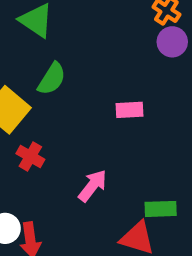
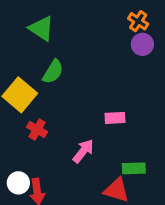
pink rectangle: (129, 110) -> (115, 118), moved

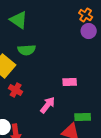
green semicircle: (53, 72) -> (27, 50), turned 54

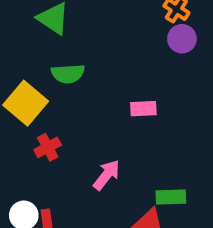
pink rectangle: (70, 82) -> (143, 109), moved
red cross: (16, 90) -> (48, 147), turned 32

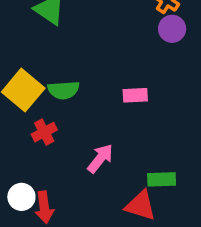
green semicircle: (68, 74) -> (64, 90), moved

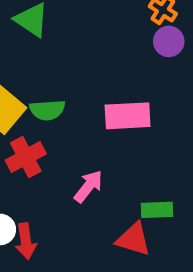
pink rectangle: (135, 95) -> (128, 116), size x1.6
red cross: (44, 132) -> (26, 157), size x1.4

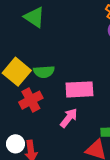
pink rectangle: (128, 116) -> (79, 89), moved

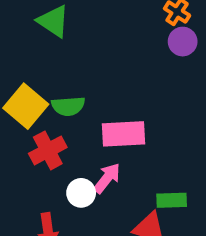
white circle: (15, 144) -> (81, 193), moved

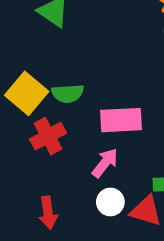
white circle: (81, 193) -> (110, 202), moved

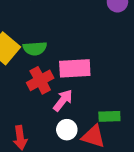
red cross: (48, 136) -> (40, 80), moved

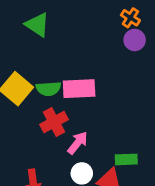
pink rectangle: (75, 68) -> (79, 89), moved

